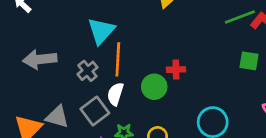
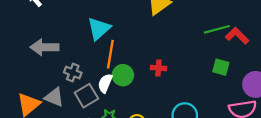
gray cross: (87, 71) -> (73, 73), moved, turned -36
green circle: (154, 87) -> (123, 75), moved

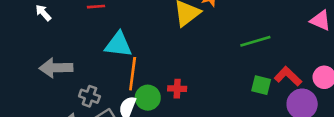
cyan triangle: (99, 29) -> (118, 44), turned 50
red L-shape: (237, 36) -> (288, 76), moved
red cross: (158, 68) -> (177, 89), moved

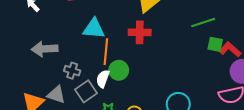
green square: (261, 85) -> (215, 44), moved
red cross: (177, 89) -> (140, 32), moved, size x1.5

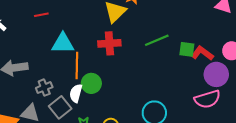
green line: (203, 22) -> (157, 40), moved
gray cross: (72, 71) -> (44, 88), turned -35

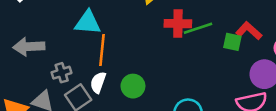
red cross: (109, 43) -> (178, 24), moved
red L-shape: (202, 53) -> (249, 31), moved
green circle: (91, 83) -> (133, 86), moved

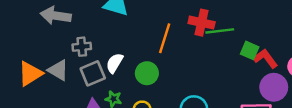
red L-shape: (249, 31) -> (265, 59), moved
orange line: (102, 50) -> (165, 38), moved

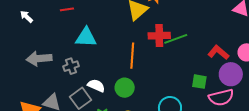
gray cross: (82, 47) -> (71, 66), moved
green square: (250, 50) -> (199, 82), moved
white semicircle: (115, 63) -> (96, 86), turned 96

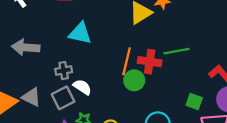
red cross: (159, 36) -> (150, 62), moved
gray cross: (71, 66) -> (64, 71), moved
green circle: (125, 88) -> (134, 80), moved

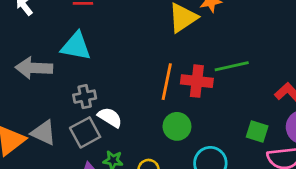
cyan triangle: (80, 33) -> (76, 46), moved
green circle: (134, 80) -> (177, 126), moved

